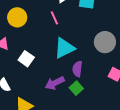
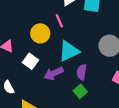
yellow circle: (17, 17) -> (40, 33), moved
purple arrow: (55, 83) -> (54, 73), moved

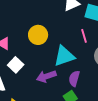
pink line: (59, 21) -> (84, 36), moved
white square: (31, 61) -> (16, 65), moved

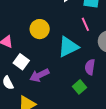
purple arrow: (46, 76) -> (39, 75), moved
purple semicircle: (74, 79) -> (90, 67), moved

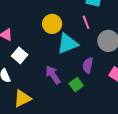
yellow circle: (40, 29) -> (52, 24), moved
purple arrow: (39, 75) -> (53, 75), moved, turned 78

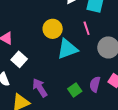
purple semicircle: (88, 65) -> (95, 84), moved
purple arrow: (53, 75) -> (40, 88), moved

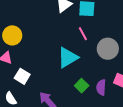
yellow circle: (53, 29) -> (12, 35), moved
green square: (75, 90) -> (82, 86), moved

